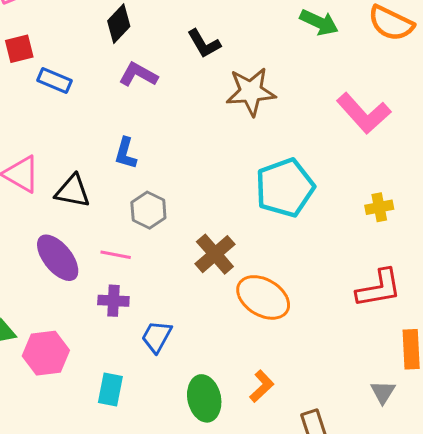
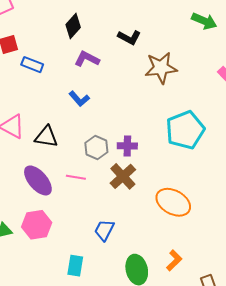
black L-shape: (204, 44) -> (129, 37), turned -30
blue L-shape: (126, 153) -> (79, 99), moved, turned -55
brown cross: (215, 254) -> (123, 176), moved
purple cross: (113, 301) -> (127, 146), moved
pink hexagon: (46, 353) -> (37, 225), moved

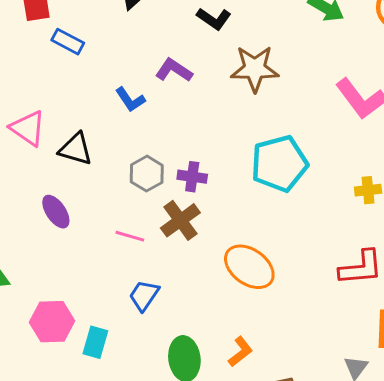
purple L-shape: (87, 59) -> (174, 70), moved
pink line: (76, 177) -> (130, 236), moved
purple ellipse: (38, 180) -> (56, 212), size x0.7
pink hexagon: (37, 225) -> (52, 322), moved

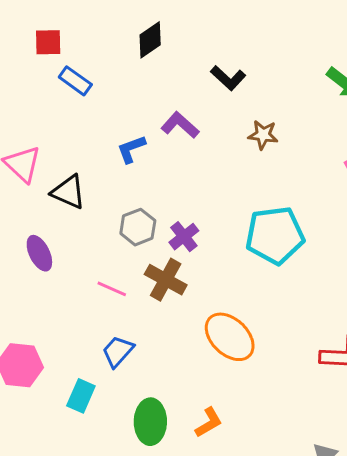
brown star: (255, 69) -> (263, 135), size x0.6
blue L-shape: (130, 100) -> (131, 149), turned 96
purple cross: (192, 177) -> (184, 237), turned 36
brown cross: (180, 220) -> (166, 280), turned -33
cyan rectangle: (95, 342) -> (81, 396), moved

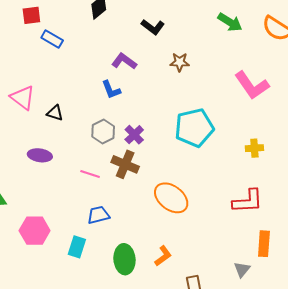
blue L-shape: (131, 149) -> (111, 90), moved, turned -85
black triangle: (68, 192) -> (55, 113), size x0.7
purple ellipse: (39, 253) -> (40, 155), turned -50
blue trapezoid: (118, 351) -> (98, 215), turned 40

